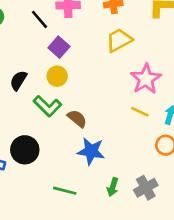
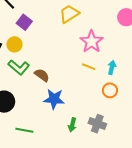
yellow circle: (57, 76) -> (14, 44), moved
gray cross: (146, 188) -> (97, 124), turned -36
green line: (65, 191) -> (24, 130), moved

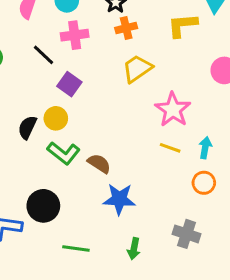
green arrow: (72, 125) -> (134, 249), moved

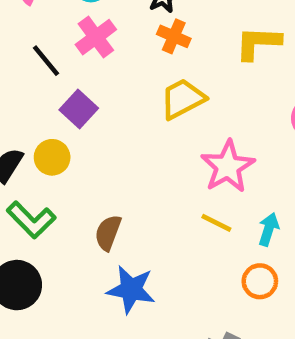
orange cross: (126, 28) -> (174, 36), turned 30
pink cross: (75, 35) -> (96, 37), turned -36
green L-shape: (64, 153) -> (31, 220), moved
brown semicircle: (99, 163) -> (108, 233), turned -110

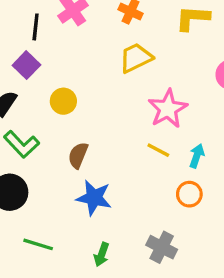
black line: (46, 61) -> (36, 27), turned 44
purple square: (79, 109) -> (26, 65), moved
yellow circle: (52, 157) -> (63, 101), moved

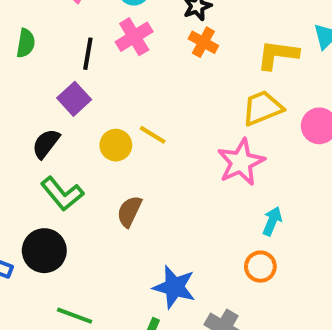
yellow trapezoid: (136, 58) -> (262, 108), moved
yellow line: (158, 150) -> (153, 135), moved
blue star: (94, 198) -> (174, 287), moved

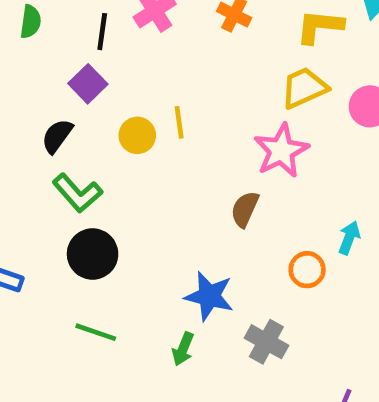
yellow line: (153, 135) -> (179, 122), turned 52
brown semicircle: (129, 211) -> (245, 209), moved
cyan arrow: (272, 221) -> (349, 238), moved
black circle: (44, 251) -> (93, 254), moved

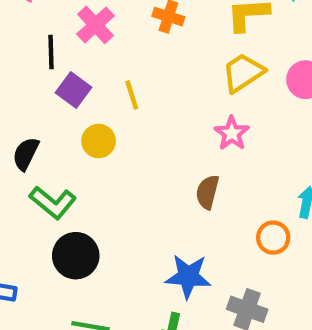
purple square: (88, 84) -> (74, 90), moved
yellow line: (179, 122) -> (132, 95), moved
pink star: (281, 151) -> (232, 133), size x0.7

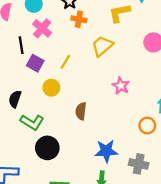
yellow trapezoid: (243, 73) -> (102, 46), moved
yellow line: (132, 95) -> (65, 62), turned 56
pink star: (232, 133) -> (121, 86), moved
brown semicircle: (207, 192) -> (81, 111), moved

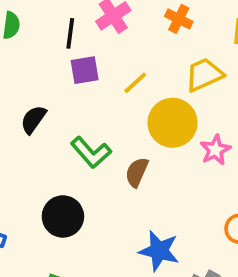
purple square: (35, 63) -> (85, 70), turned 35
yellow circle: (51, 88) -> (172, 123), moved, size x1.6
green L-shape: (32, 122) -> (91, 152), moved

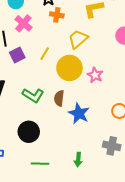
blue star: (159, 251) -> (79, 113), moved, turned 30

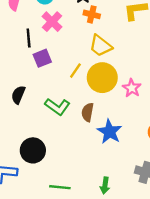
yellow trapezoid: (78, 39) -> (101, 46), moved, turned -105
yellow line: (45, 54) -> (75, 71), moved
black circle: (29, 132) -> (33, 150), moved

